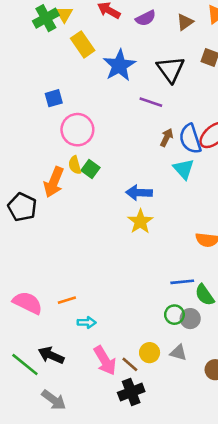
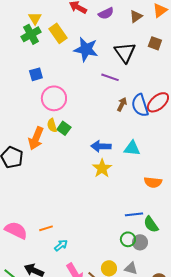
yellow triangle: (64, 14) -> (35, 18), moved
green cross: (46, 18) -> (31, 34), moved
blue star: (119, 65) -> (86, 49), turned -30
cyan triangle: (184, 169) -> (132, 148), moved, turned -42
cyan arrow: (87, 322) -> (61, 245), turned -40

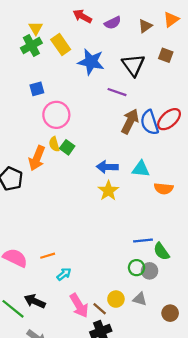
brown arrow: (122, 104) -> (130, 121), size x1.6
orange semicircle: (153, 182) -> (164, 189), moved

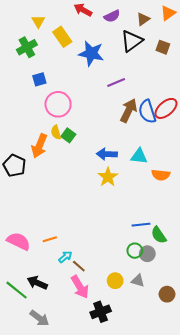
green cross: (31, 46) -> (27, 47), moved
black triangle: (133, 65) -> (132, 41), moved, turned 30
purple line: (117, 92) -> (116, 83), turned -42
brown line: (100, 309) -> (79, 266), moved

